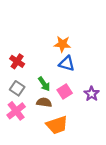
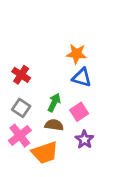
green arrow: (44, 84) -> (54, 103), turned -120
purple star: (92, 94) -> (84, 139), moved
orange trapezoid: (57, 125) -> (45, 153), moved

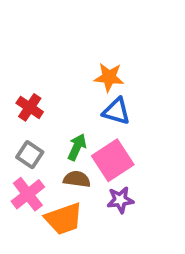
pink square: (79, 112) -> (113, 160), size x1.5
purple star: (84, 139) -> (120, 200), turned 30

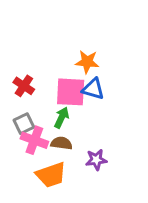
gray square: (30, 155) -> (24, 124), turned 30
pink square: (113, 160) -> (71, 92), moved, turned 36
pink cross: (28, 194) -> (34, 140), moved, turned -32

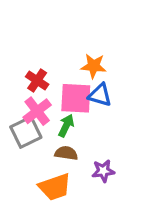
red cross: (24, 86) -> (37, 81), moved
gray square: (24, 124) -> (26, 132), size x1.4
pink cross: (34, 140) -> (37, 111), moved, turned 32

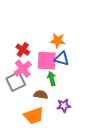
green arrow: (66, 126) -> (52, 79), moved, turned -40

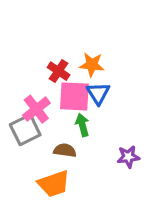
red cross: (23, 50) -> (59, 71), moved
blue triangle: (62, 59) -> (98, 93), turned 42
purple star: (64, 106) -> (128, 157), moved

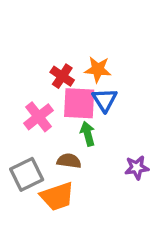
gray square: (25, 130) -> (27, 174), moved

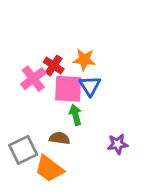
pink cross: (39, 117) -> (33, 79), moved
orange trapezoid: (57, 196) -> (49, 169), turned 56

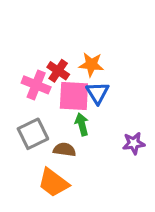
pink cross: (33, 79) -> (36, 85), turned -30
purple star: (118, 144) -> (134, 143), moved
gray square: (23, 150) -> (33, 134), moved

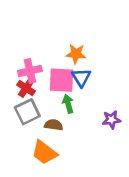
red cross: (58, 71) -> (26, 88), moved
pink cross: (36, 85) -> (30, 71), turned -35

